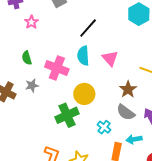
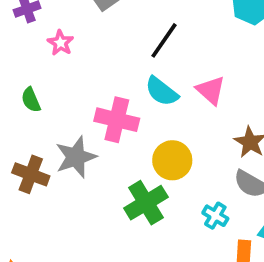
cyan semicircle: (83, 56) -> (162, 91), turned -42
green semicircle: (27, 58) -> (31, 100), moved
gray star: (32, 86) -> (76, 157), size x1.6

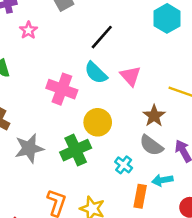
gray star: (76, 157) -> (29, 148), moved

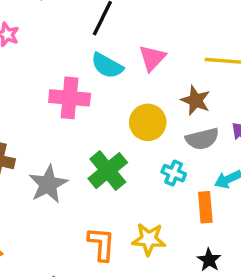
pink triangle: (131, 76) -> (152, 58), turned 40
yellow circle: (98, 122) -> (148, 122), moved
gray semicircle: (151, 145) -> (202, 139), turned -35

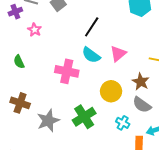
gray semicircle: (202, 139) -> (142, 105), turned 42

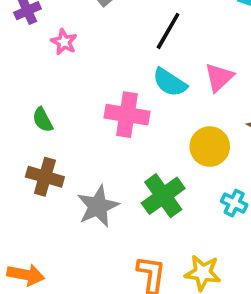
green semicircle: (19, 62) -> (43, 120), moved

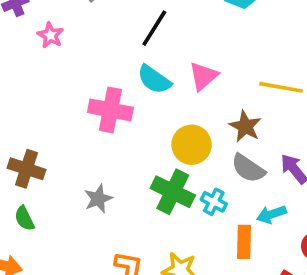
green semicircle: (43, 120) -> (24, 218), moved
green cross: (163, 196) -> (173, 192), moved, turned -30
gray star: (98, 206) -> (98, 199), moved, size x0.7

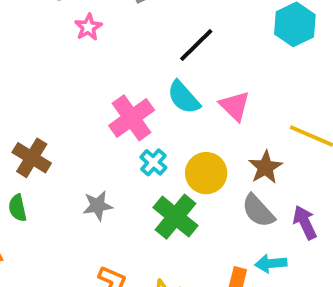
pink triangle: (203, 76) -> (235, 106), turned -48
pink cross: (110, 110) -> (132, 118), turned 30
cyan cross: (214, 202) -> (153, 162), moved

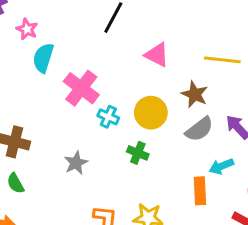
cyan semicircle: (184, 97) -> (43, 58), moved, turned 76
gray semicircle: (258, 211) -> (199, 129), turned -68
green cross: (176, 217) -> (138, 153), size x0.6

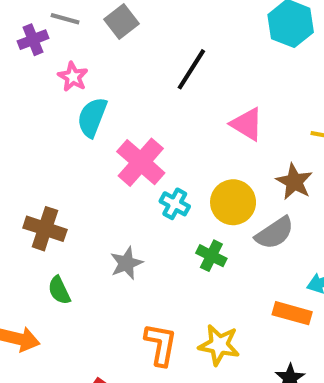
gray semicircle: (199, 129) -> (275, 233), moved
green semicircle: (16, 183) -> (59, 290), moved
orange rectangle: (200, 191) -> (292, 313), turned -76

